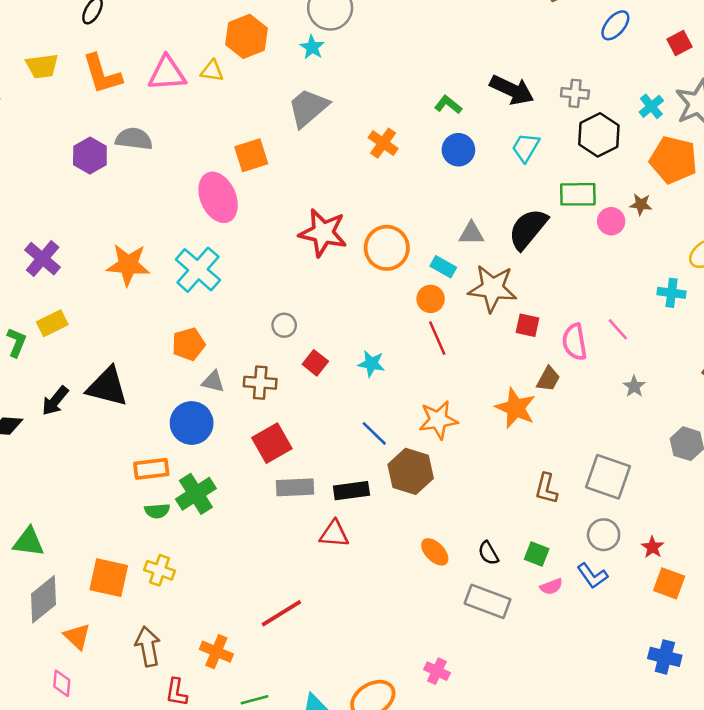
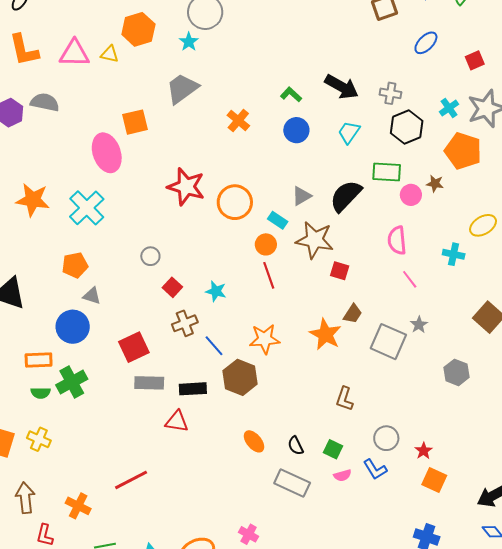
gray triangle: (471, 233) -> (302, 196), turned -35
pink semicircle: (575, 342) -> (397, 240), moved
brown cross: (260, 383) -> (185, 323), moved, turned -30
gray square: (608, 477) -> (388, 342), moved

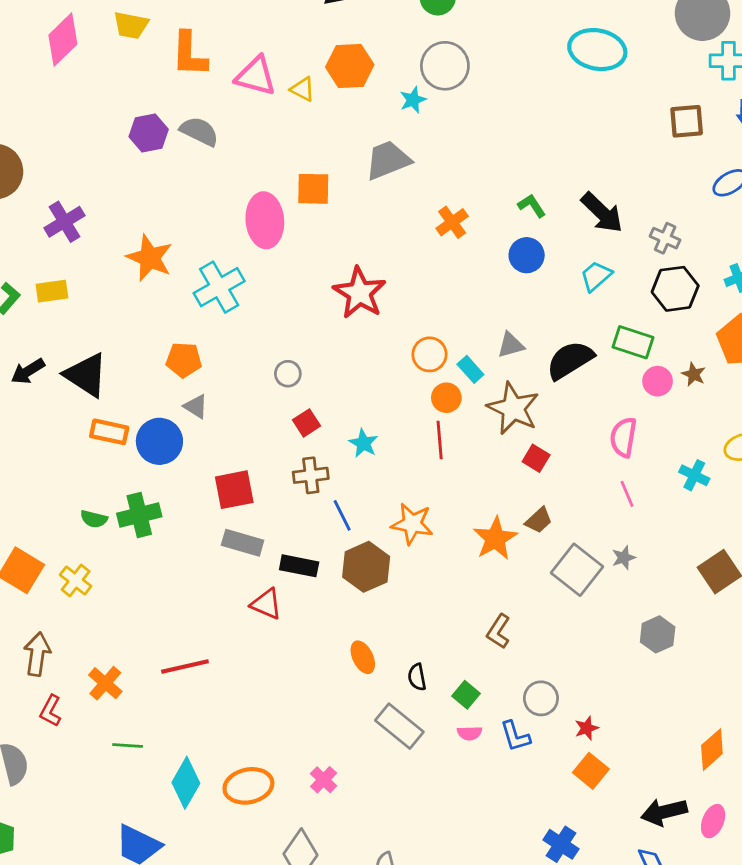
orange circle: (235, 202) -> (429, 354), moved, size x0.7
orange rectangle: (39, 360) -> (109, 432), moved

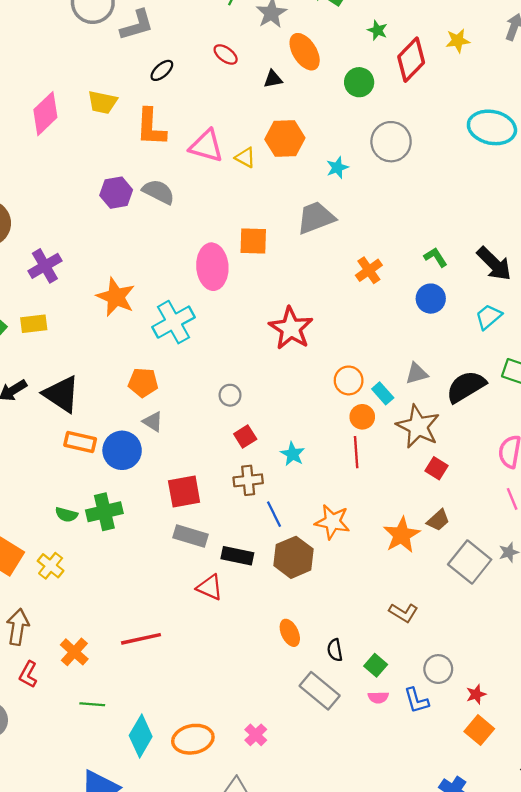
gray circle: (445, 66) -> (391, 142), moved
brown L-shape: (499, 631) -> (403, 613), turned -92

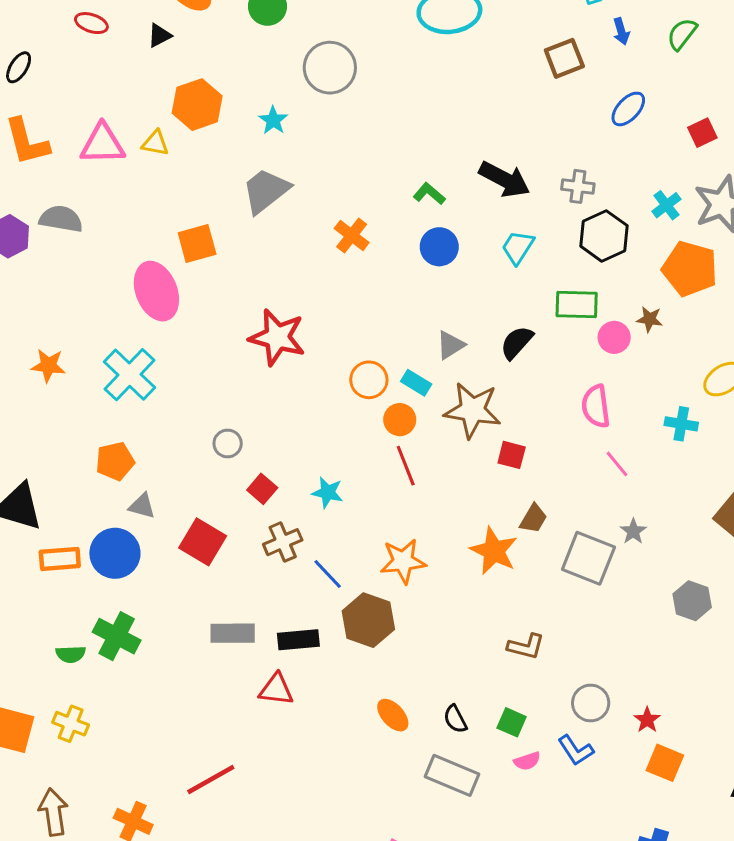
orange star: (116, 297) -> (48, 366), size x0.7
black semicircle: (466, 387) -> (517, 343), size x0.7
red square: (184, 492) -> (203, 542), moved, turned -32
green cross: (104, 512) -> (117, 636), turned -32

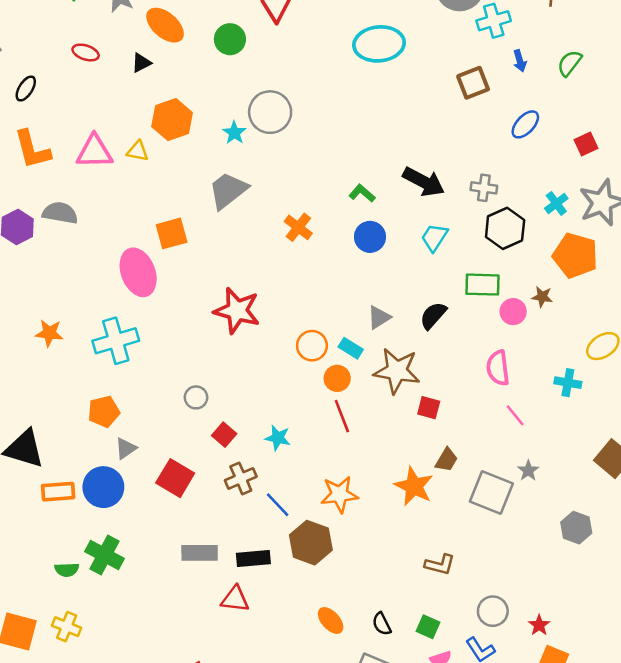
gray circle: (330, 68) -> (270, 112), moved
cyan cross: (130, 375) -> (116, 341), turned 30
gray triangle: (142, 506) -> (126, 448), turned -50

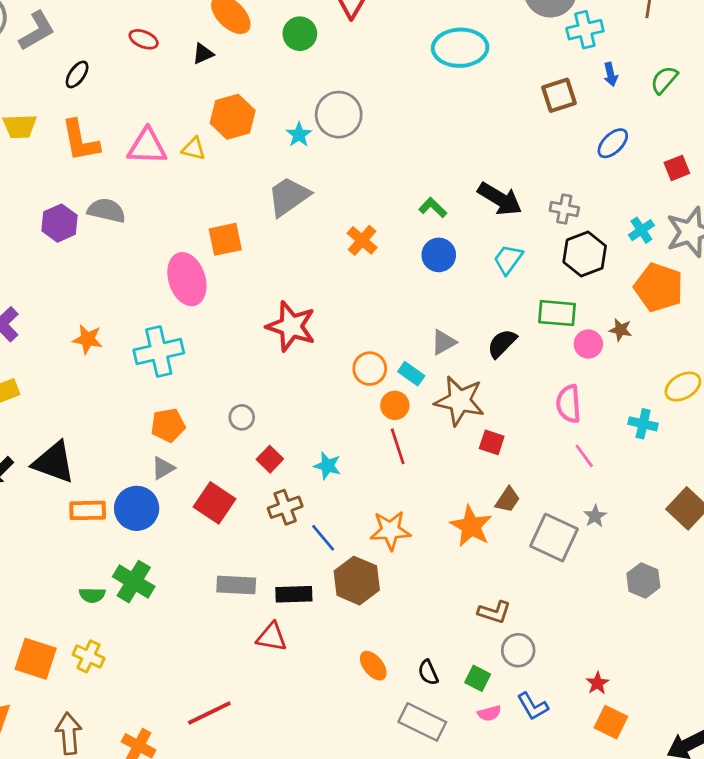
orange pentagon: (104, 412) -> (168, 425), moved
gray circle: (493, 611) -> (518, 650), moved

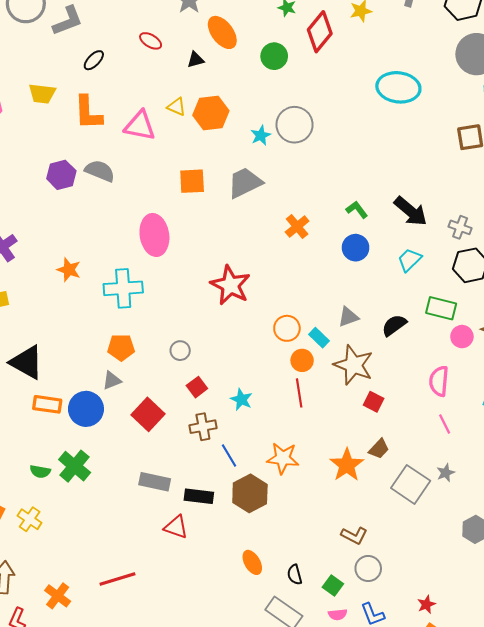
yellow triangle: (194, 149) -> (176, 107), moved
orange square: (225, 239) -> (192, 181), moved

